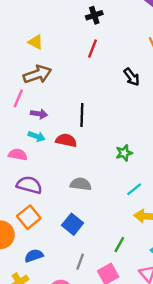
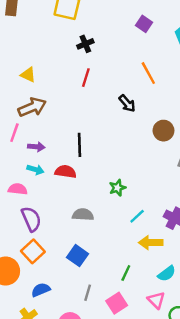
green star: (124, 153) -> (117, 188), moved
purple semicircle: (29, 185) -> (31, 219), turned 55

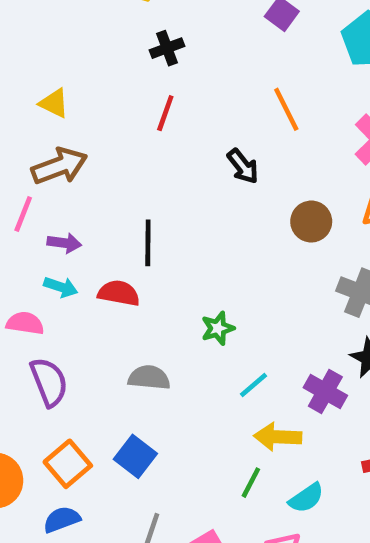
orange square: (33, 251) -> (68, 464), moved
green line: (126, 273) -> (251, 483), moved

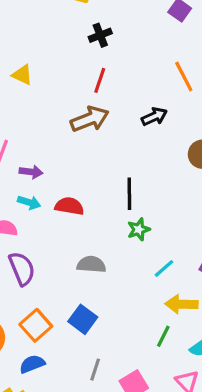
brown arrow: (59, 166) -> (90, 119), moved
black arrow: (243, 166) -> (154, 117), turned -75
black line: (148, 243) -> (129, 194), moved

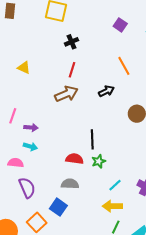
red semicircle: (69, 206) -> (75, 159), moved
yellow arrow: (181, 304) -> (112, 206), moved
blue square: (83, 319) -> (58, 207), moved

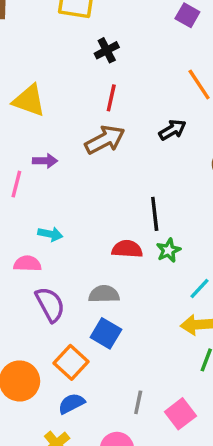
yellow triangle: (24, 68) -> (29, 101), size x1.5
purple arrow: (31, 128) -> (45, 161), moved
gray semicircle: (70, 184) -> (104, 294), moved

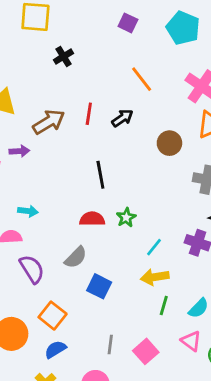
red line: (111, 98) -> (89, 114), moved
brown arrow: (105, 140) -> (49, 122), moved
black line: (155, 214) -> (100, 175), moved
gray semicircle: (104, 294) -> (76, 257), turned 140
blue square: (106, 333) -> (99, 286), moved

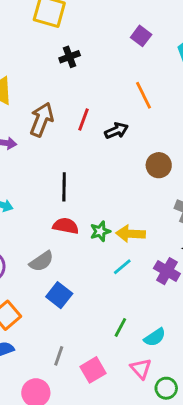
brown arrow: (49, 122) -> (42, 120), turned -48
black line: (100, 175) -> (64, 187), moved
yellow arrow: (155, 277) -> (131, 234), moved

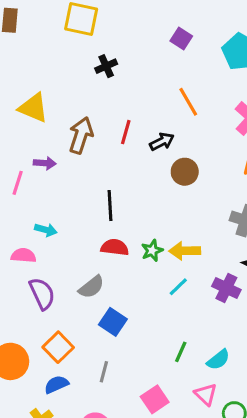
brown circle: (159, 165) -> (185, 172), moved
gray line: (59, 356) -> (104, 372), moved

